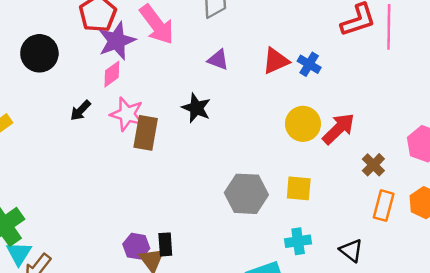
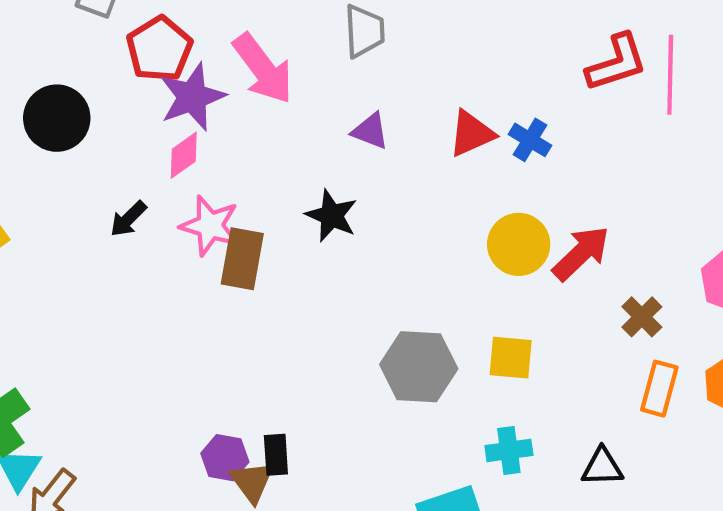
black triangle: (351, 250) -> (602, 467), turned -40

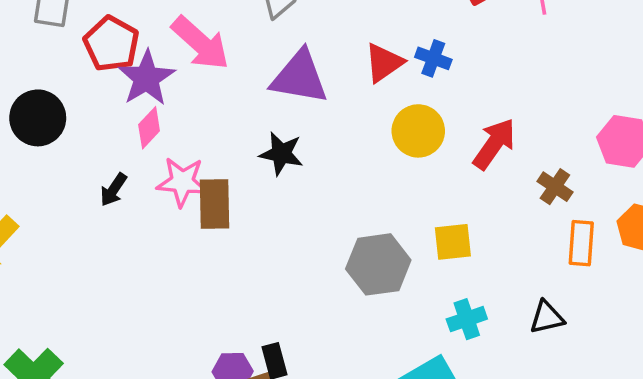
purple triangle: (370, 131) -> (300, 77), size x1.8
yellow circle: (519, 244) -> (418, 131), moved

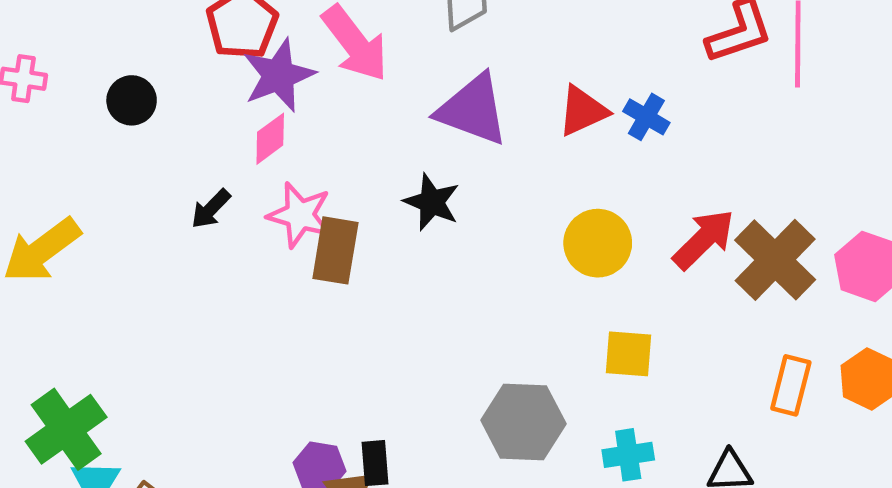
black circle: (38, 118) -> (132, 100), size x0.7
yellow circle: (418, 131) -> (598, 243), moved
brown cross: (555, 187) -> (775, 260), moved, size x1.8
gray hexagon: (378, 264) -> (523, 422), moved

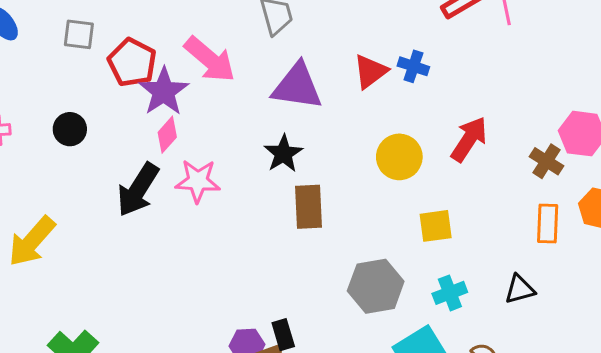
black star: (432, 202) -> (283, 154), turned 30
black arrow: (211, 209) -> (138, 190), size x1.8
brown rectangle: (335, 250) -> (308, 207), moved
brown cross: (775, 260) -> (546, 161), moved, size x0.6

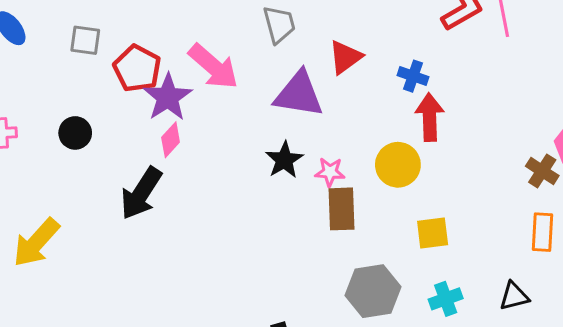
red triangle: (370, 71) -> (345, 57), moved
red arrow: (469, 139) -> (430, 117), moved, turned -36
pink star: (198, 181) -> (330, 172), moved, size x0.7
brown rectangle: (308, 207) -> (341, 209), moved

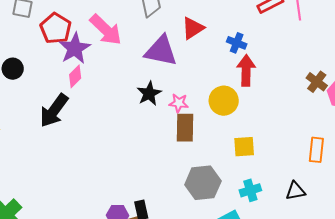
brown cross: (542, 171) -> (317, 82), moved

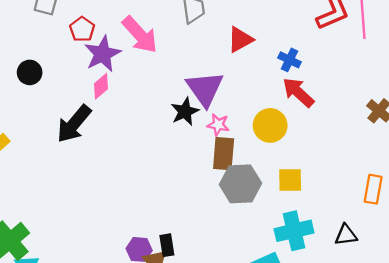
red pentagon: (56, 28) -> (82, 29), size x0.7
purple triangle: (161, 51) -> (205, 89), moved, turned 39
red arrow: (246, 70) -> (298, 92), turned -52
gray hexagon: (203, 183) -> (240, 184), moved
cyan cross: (250, 190) -> (294, 231), size x1.5

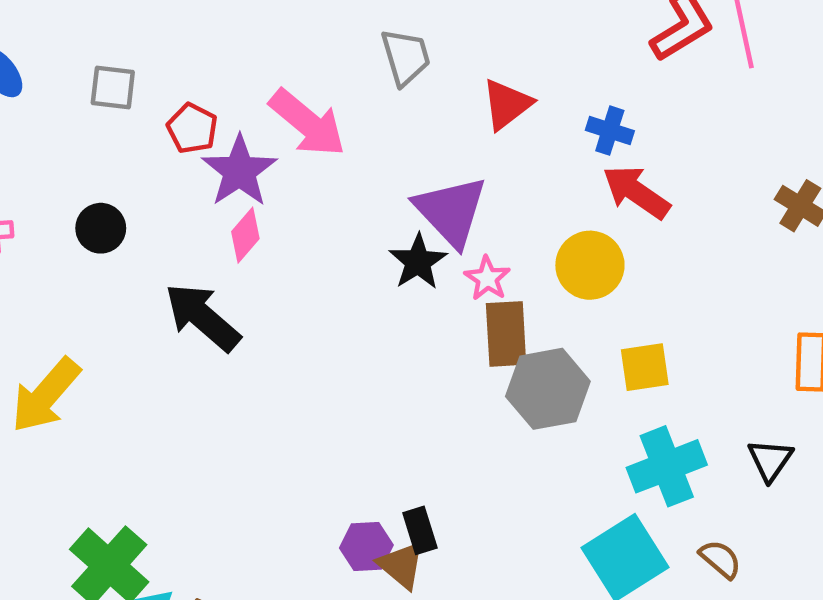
black arrow: (74, 124) -> (203, 317), turned 99
pink star: (218, 125) -> (487, 278), turned 30
black triangle: (346, 235) -> (770, 460), turned -40

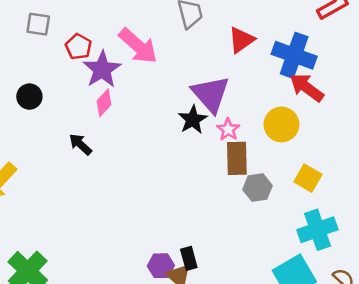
blue cross: (610, 131) -> (294, 55), size x1.8
black arrow: (203, 317) -> (80, 144), size x0.6
yellow square: (645, 367) -> (308, 178), turned 36
gray hexagon: (548, 389) -> (257, 188), size x0.7

